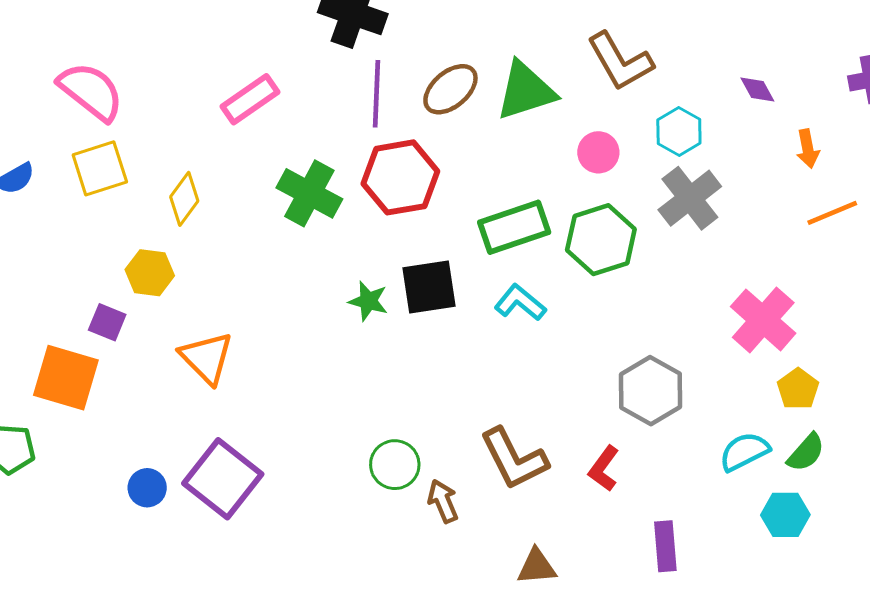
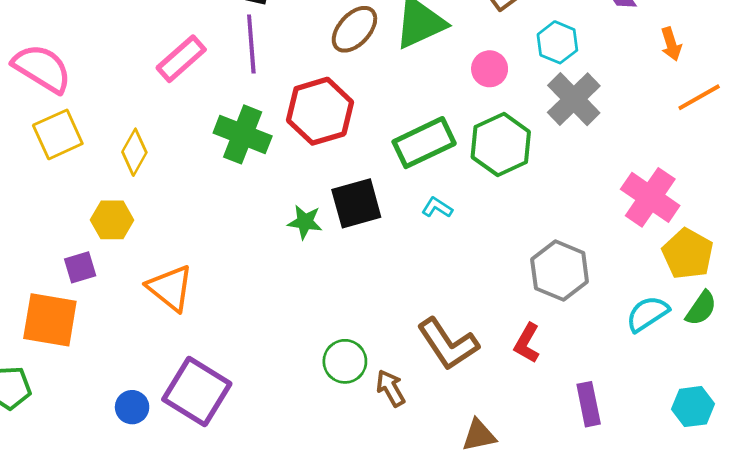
purple line: (377, 94) -> (251, 44), moved
cyan L-shape: (520, 303) -> (437, 208), size x0.7
purple square: (107, 322) -> (80, 267), turned -32
yellow pentagon: (798, 389) -> (688, 254), size x1.4
cyan hexagon: (785, 515) -> (693, 407), moved

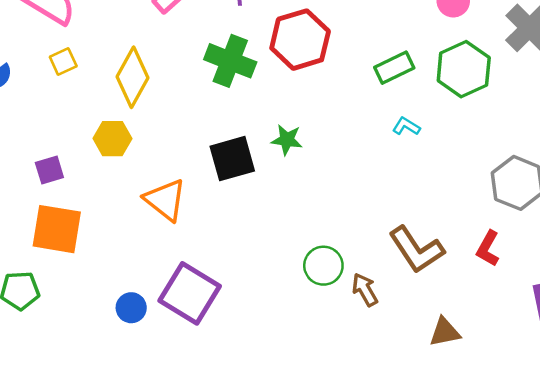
yellow square: (58, 134) -> (63, 61), size x0.6
green rectangle: (424, 143) -> (394, 68), size x0.7
yellow diamond: (134, 152) -> (132, 77), size x1.4
black square: (356, 203) -> (232, 159), moved
purple square: (80, 267) -> (49, 170), moved

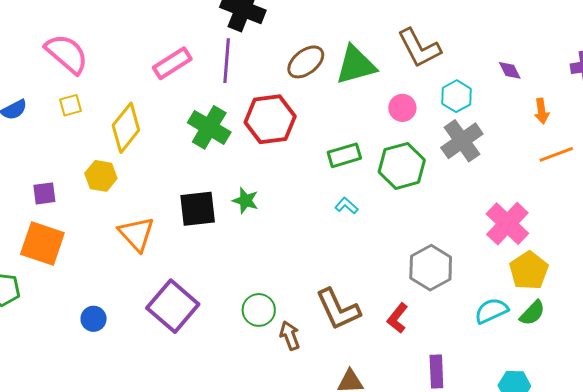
purple square: (190, 293) -> (173, 306), moved

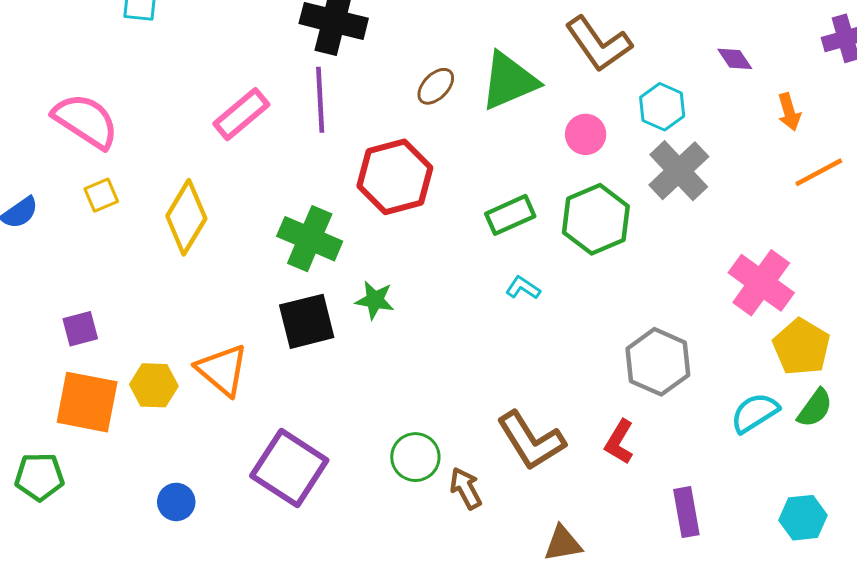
brown ellipse: (306, 62) -> (436, 86), size x0.7
green cross: (209, 127) -> (310, 239), moved
yellow hexagon: (101, 176) -> (154, 385), moved

